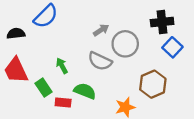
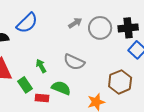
gray arrow: (101, 30) -> (75, 23), moved
gray circle: (125, 44) -> (100, 28), moved

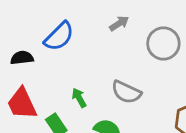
gray arrow: (75, 23) -> (119, 23), moved

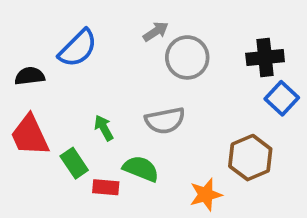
gray circle: (163, 43) -> (187, 57), moved
gray semicircle: (126, 92) -> (165, 120), turned -36

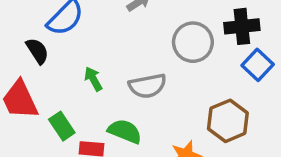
gray circle: (187, 57) -> (193, 42), moved
black semicircle: (30, 76) -> (37, 51), moved, turned 64
green arrow: (104, 128) -> (93, 79), moved

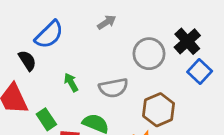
black cross: (242, 26) -> (187, 41), turned -36
brown hexagon: (228, 121) -> (159, 110), moved

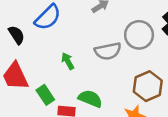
black semicircle: (27, 61) -> (17, 35), moved
gray semicircle: (113, 88) -> (108, 51), moved

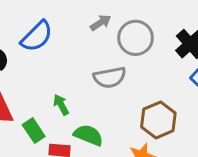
gray circle: (139, 35) -> (136, 38), moved
green arrow: (68, 61) -> (61, 105), moved

